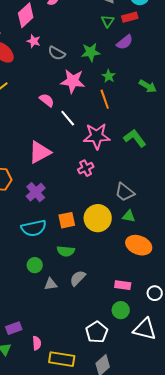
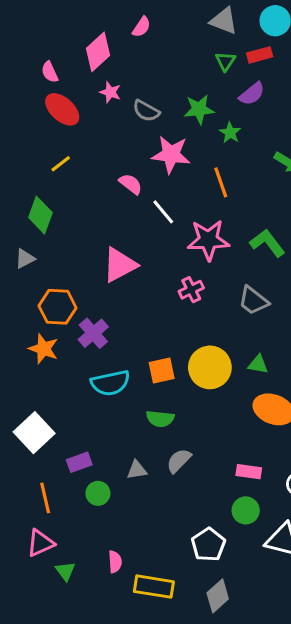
green star: (109, 76) -> (230, 133), moved
purple cross: (36, 192) -> (93, 333), moved
gray trapezoid: (125, 192) -> (253, 301), moved
green circle: (35, 265) -> (98, 493), moved
purple rectangle: (14, 328) -> (79, 462), moved

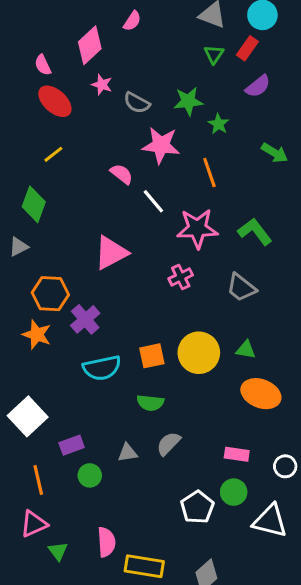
red rectangle: (260, 55) -> (247, 48), turned -40
purple semicircle: (252, 94) -> (258, 86), moved
white pentagon: (208, 545) -> (197, 507), moved
pink semicircle: (115, 562) -> (106, 542), size x1.4

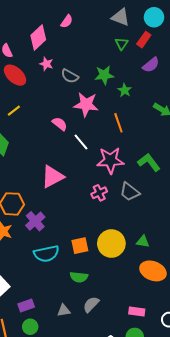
gray trapezoid: (241, 288) -> (130, 192), moved
green circle: (90, 475) -> (30, 327), moved

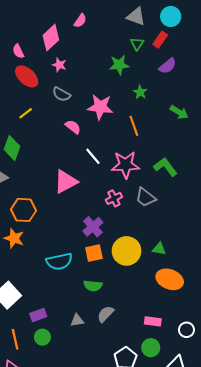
green star: (104, 75) -> (119, 65), moved
gray semicircle: (70, 76) -> (61, 94), moved
white line: (81, 142) -> (93, 156), moved
purple cross: (35, 221) -> (93, 227), moved

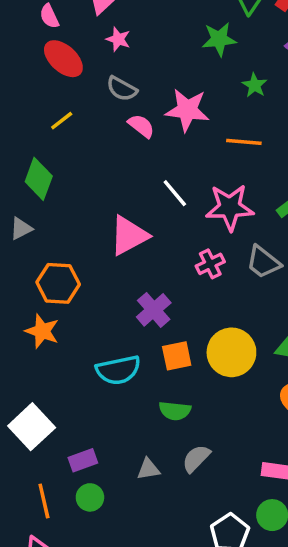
orange line: (134, 126) -> (244, 142), turned -66
pink semicircle: (73, 127) -> (141, 126), moved
purple cross: (93, 227) -> (154, 310), moved

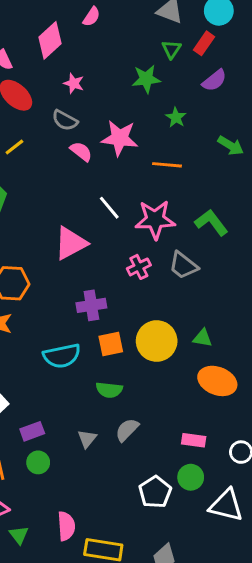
pink star: (118, 39) -> (74, 83), moved
purple cross: (154, 310) -> (91, 305), turned 32
gray triangle: (148, 469) -> (87, 439), turned -42

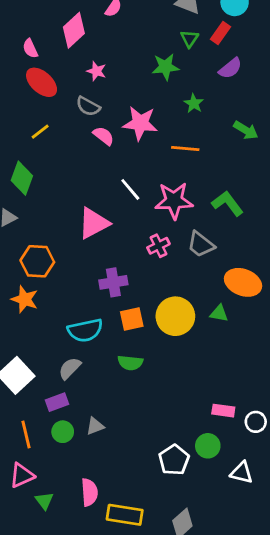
orange ellipse: (217, 381) -> (243, 282), moved
gray semicircle: (127, 430) -> (70, 368), moved
gray triangle: (87, 439) -> (95, 426), moved, turned 30
pink rectangle: (194, 440) -> (223, 411), moved
white triangle: (226, 505) -> (242, 473), size x0.7

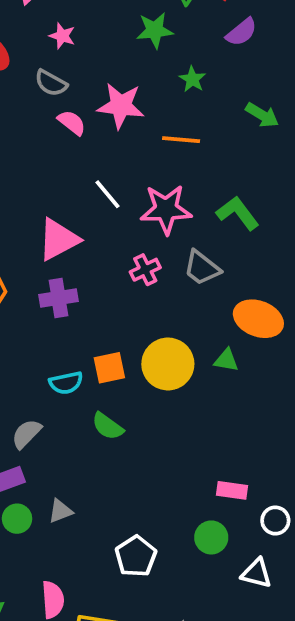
purple cross: (113, 282) -> (58, 298), moved
cyan semicircle: (85, 330) -> (66, 383), moved, size x0.7
green semicircle: (130, 363) -> (108, 426), turned 30
white circle: (256, 422) -> (275, 521), moved
white pentagon: (174, 460) -> (136, 556), moved

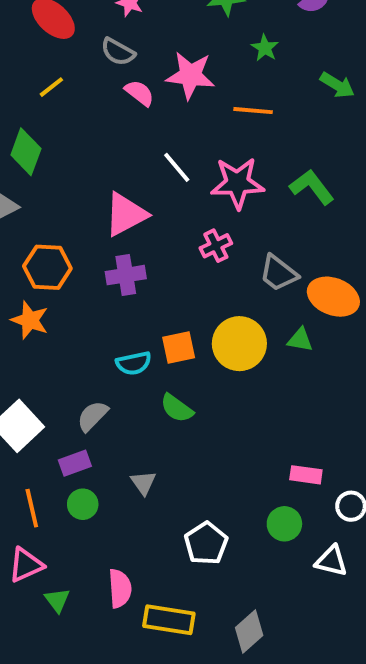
gray trapezoid: (202, 268) -> (279, 273), moved
gray triangle: (60, 511) -> (143, 483), moved, turned -44

